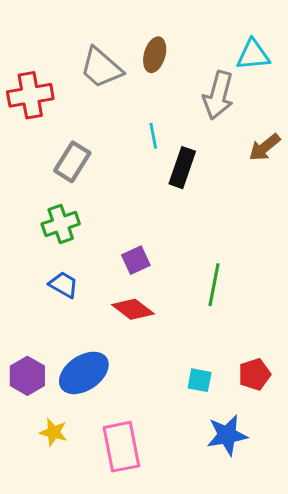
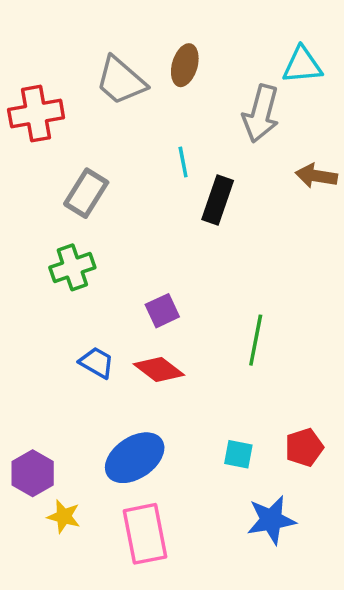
brown arrow: (265, 147) -> (316, 176), turned 48
blue trapezoid: (64, 285) -> (97, 363), moved
blue ellipse: (84, 373) -> (135, 458), moved
purple hexagon: (27, 376) -> (33, 473), moved

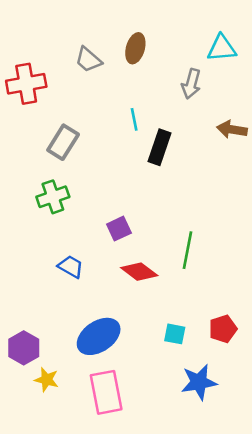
gray trapezoid: (121, 81) -> (88, 60), size x0.7
gray arrow: (261, 114) -> (191, 84), size x0.7
red diamond: (159, 369) -> (139, 272), moved

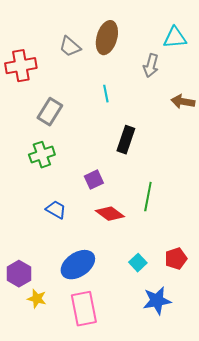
brown ellipse: (135, 48) -> (107, 38), size x1.4
black rectangle: (160, 147) -> (126, 140), moved
cyan square: (175, 334) -> (138, 263), turned 36

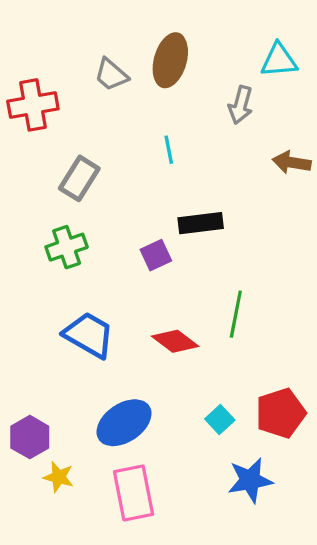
black rectangle: (126, 140) -> (201, 223), turned 64
purple square: (94, 180) -> (156, 255), moved
blue trapezoid: (56, 210) -> (89, 335), size x1.6
red pentagon: (176, 259) -> (280, 413), size x1.4

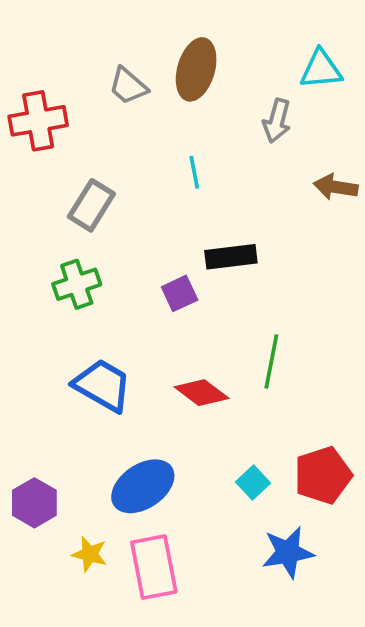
yellow star: (59, 477) -> (90, 554), moved

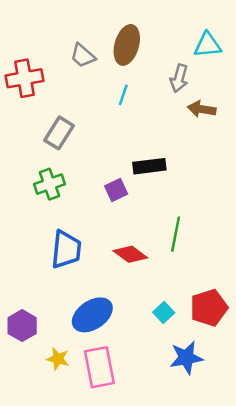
cyan line: (194, 172) -> (123, 95), moved, turned 30
brown arrow: (336, 187) -> (202, 109), moved
blue trapezoid: (102, 385) -> (66, 249), turned 66

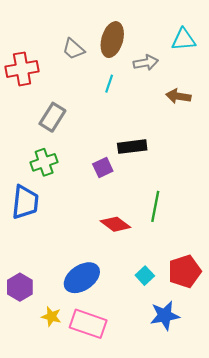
gray arrow: (179, 78) -> (146, 63), moved, turned -115
blue trapezoid: (66, 249) -> (25, 202), moved
pink rectangle: (99, 367) -> (88, 324), turned -60

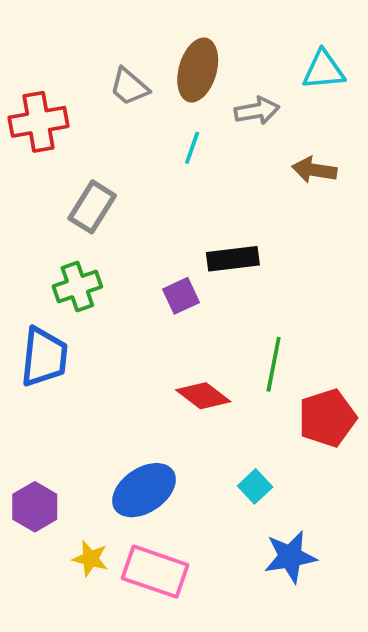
red pentagon: (185, 271) -> (327, 418), moved

